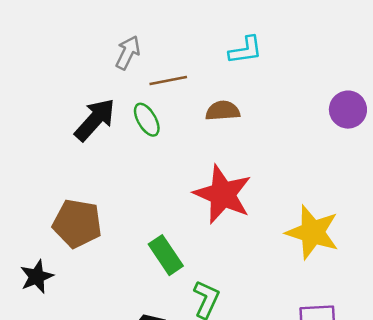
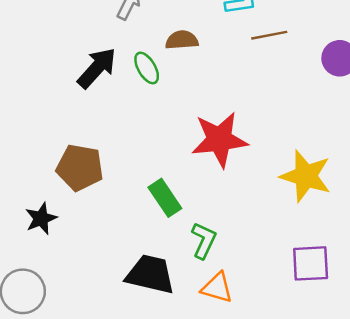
brown line: (168, 80) -> (269, 35), moved
brown semicircle: (223, 111) -> (182, 40), moved
red star: (223, 194) -> (219, 140), turned -30

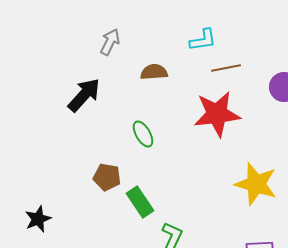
green ellipse: (147, 68) -> (143, 134), moved
red star: (219, 140) -> (217, 114), moved
brown pentagon: (80, 168) -> (107, 177), moved, size x0.7

